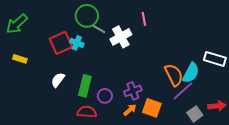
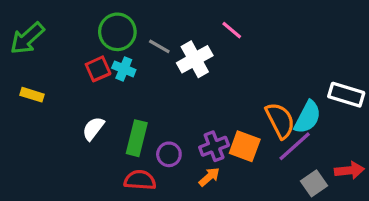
green circle: (87, 16) -> (117, 32), moved
pink line: (144, 19) -> (232, 30), turned -40
red square: (61, 43) -> (98, 69), size x0.7
orange square: (152, 108) -> (245, 146), moved

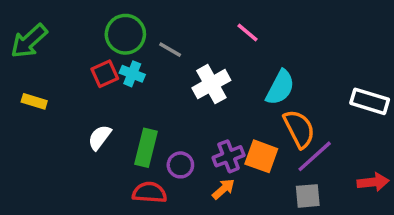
white cross: (195, 59) -> (211, 84), moved
cyan semicircle: (308, 117) -> (280, 88), moved
gray square: (314, 183) -> (308, 196), moved, turned 30

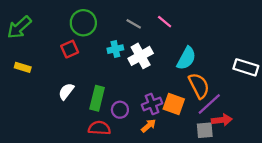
gray line: (170, 50) -> (134, 24), moved
cyan cross: (132, 74) -> (115, 49), moved, turned -35
red arrow: (373, 182) -> (222, 120), moved

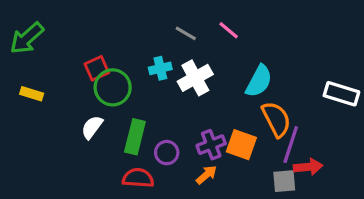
green circle: (83, 23) -> (113, 87), moved
purple line: (209, 104) -> (291, 145), turned -30

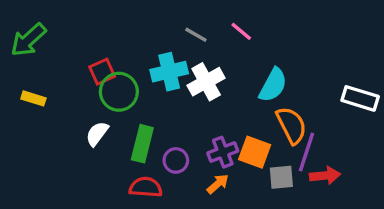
cyan cross: (160, 68) -> (169, 72), size x1.5
gray square: (284, 181) -> (281, 177), moved

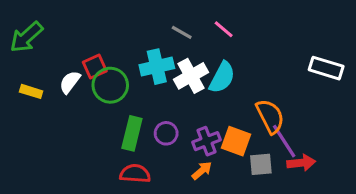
cyan semicircle: (273, 85) -> (222, 77), moved
white rectangle: (360, 98) -> (326, 68), moved
white semicircle: (97, 134) -> (70, 82), moved
purple line: (307, 152) -> (284, 141), turned -51
purple circle: (176, 160) -> (166, 133), moved

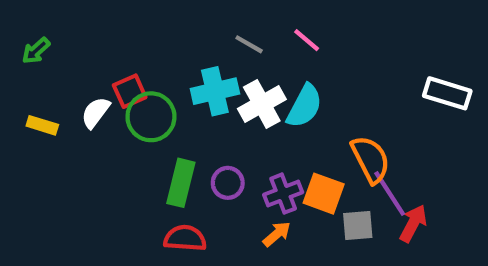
green arrow: (26, 37) -> (36, 51), size x0.6
red arrow: (301, 163) -> (413, 223), turned -56

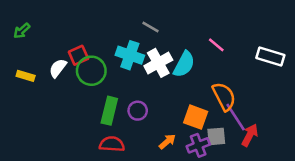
pink line: (307, 40) -> (216, 45), moved
cyan cross: (215, 91) -> (130, 55), turned 32
purple cross: (283, 194) -> (198, 145), moved

